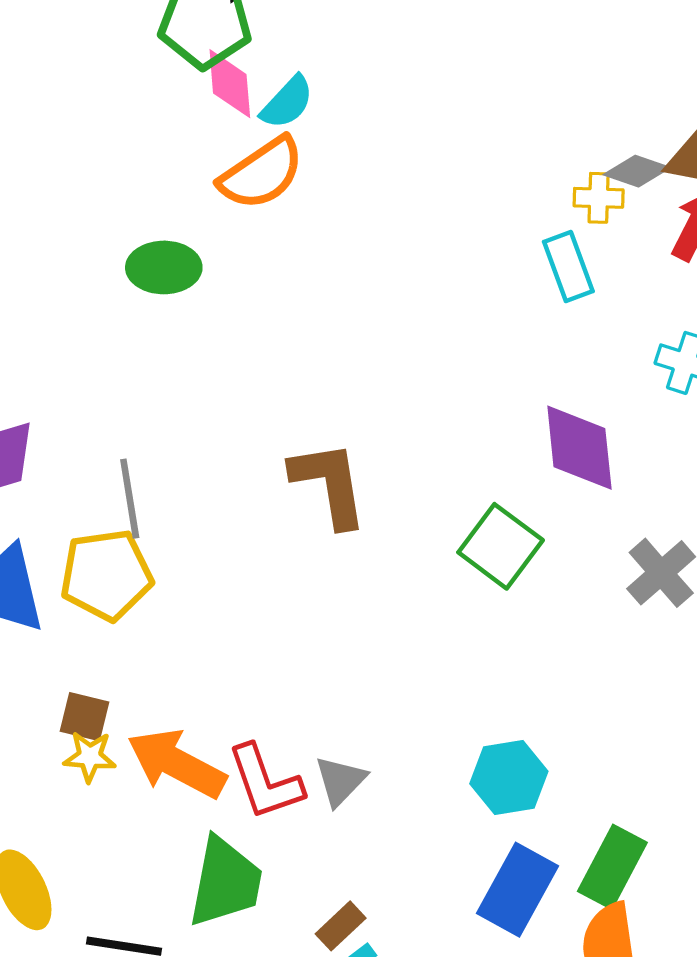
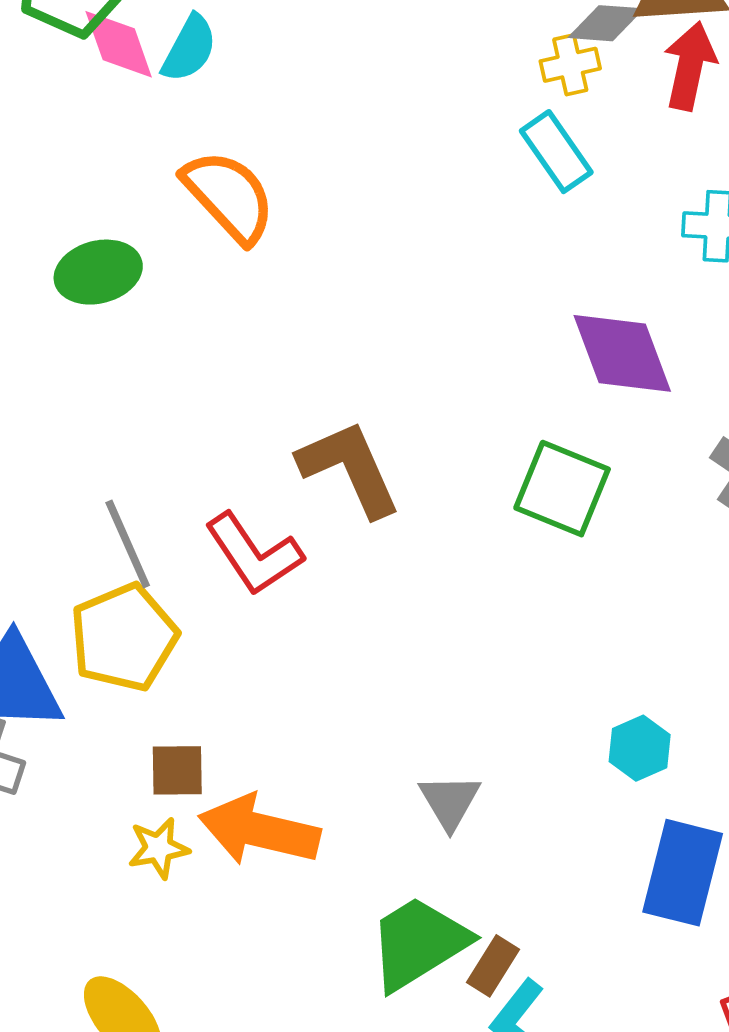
orange semicircle: (262, 173) -> (229, 196), moved, turned -84
brown square: (84, 717) -> (177, 770), moved
cyan hexagon: (509, 777) -> (640, 748), size x0.7
red L-shape: (265, 782) -> (254, 554), moved
green trapezoid: (225, 882) -> (419, 943), moved, turned -118

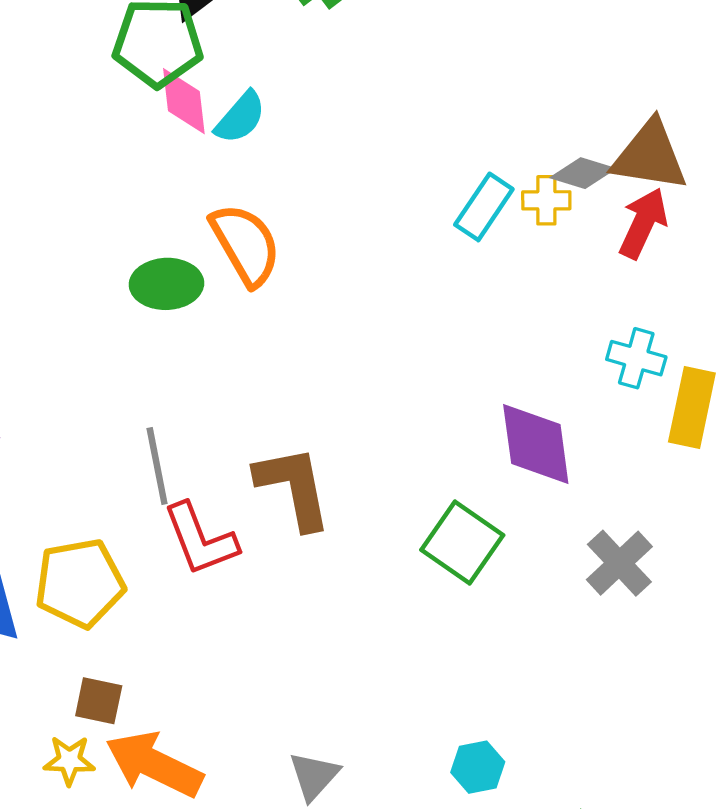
cyan rectangle: (556, 152) -> (484, 207), moved, turned 56
green ellipse: (98, 272) -> (166, 284), moved
gray line: (128, 544) -> (157, 466), moved

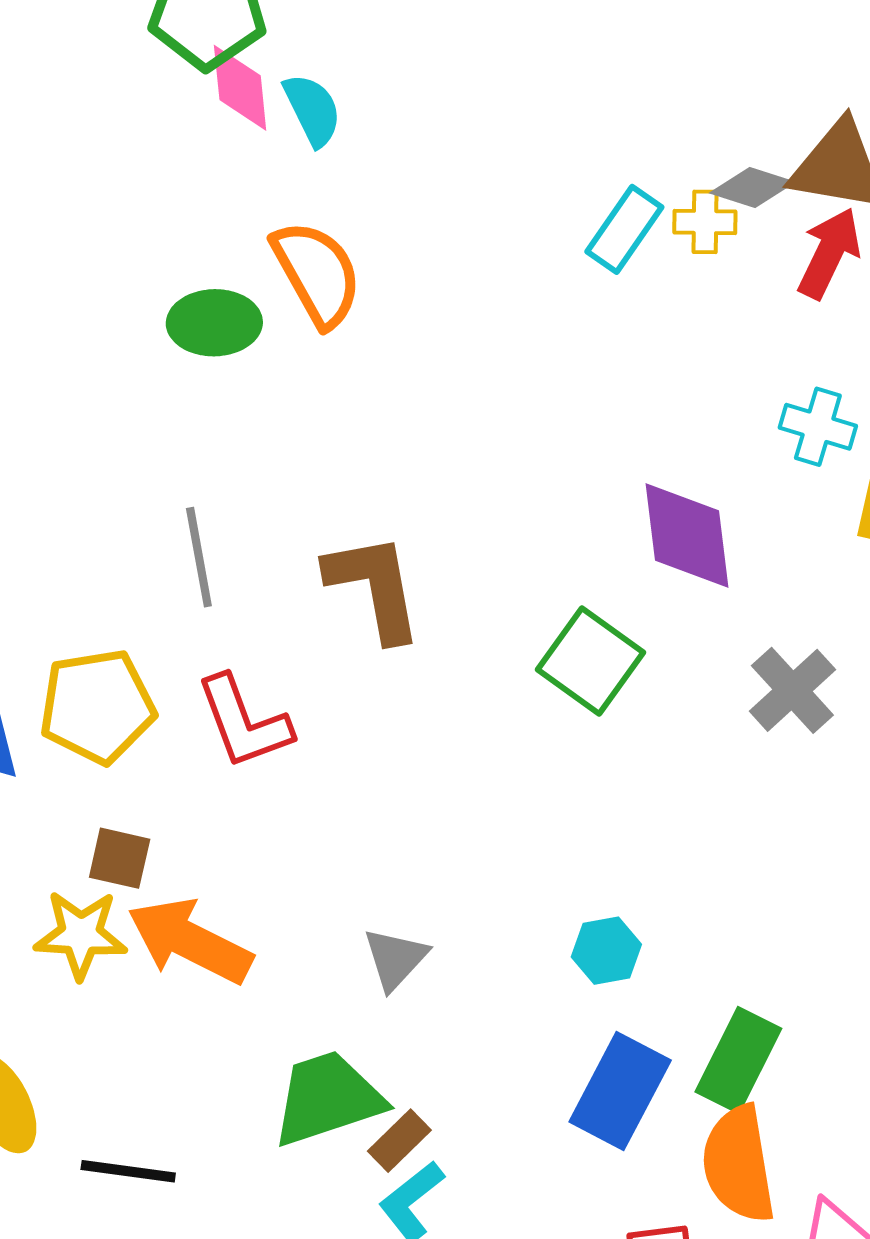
cyan semicircle: (240, 117) -> (312, 110), turned -68
red L-shape: (200, 539) -> (244, 722), moved
yellow star: (69, 760) -> (81, 935), size x1.4

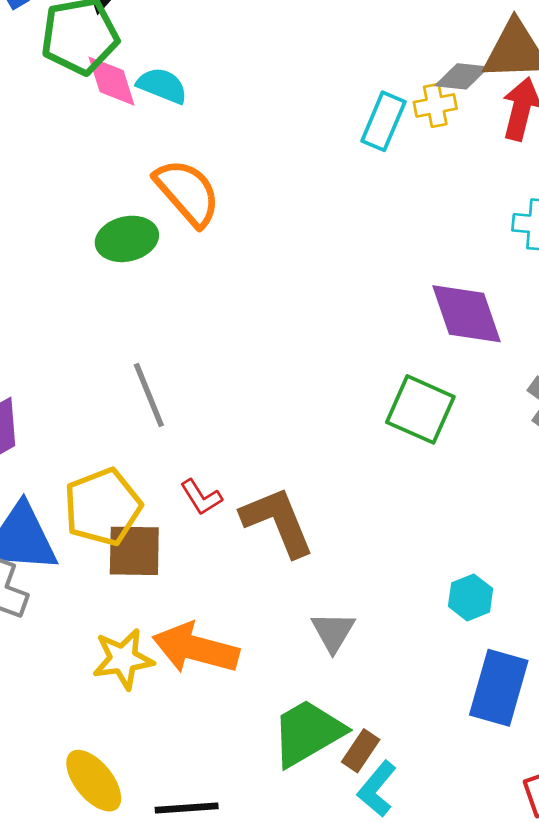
cyan semicircle: (312, 110) -> (162, 86), turned -30
brown L-shape: (374, 587) -> (278, 522), moved
red L-shape: (244, 722) -> (201, 497), size x0.6
brown square: (120, 858) -> (134, 551), moved, size x1.4

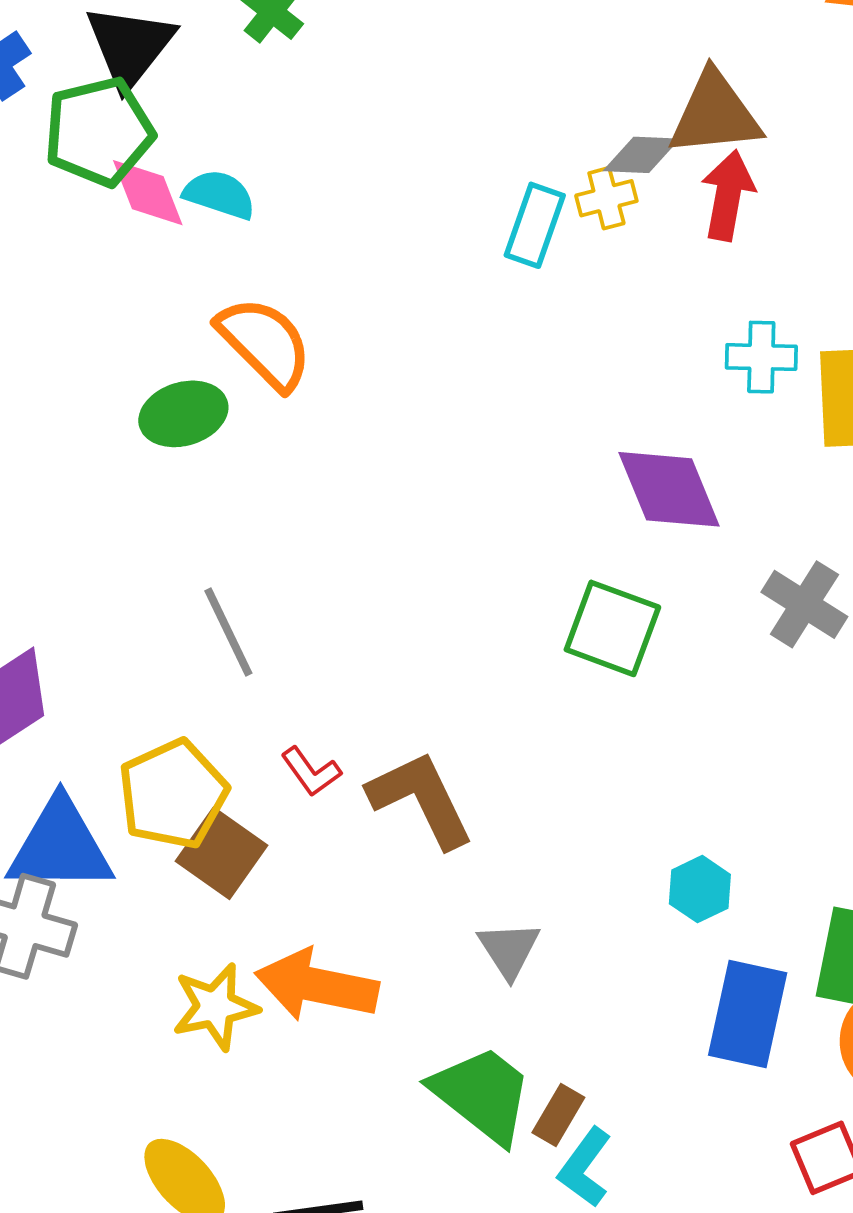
brown square: (134, 551) -> (222, 853), turned 38
green trapezoid: (308, 733) -> (482, 1094), turned 72

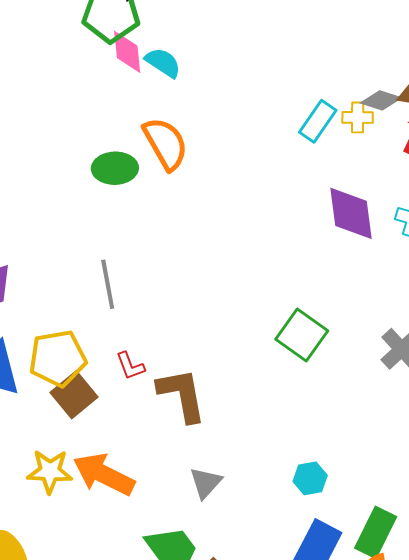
purple diamond: (669, 489) -> (351, 213), moved

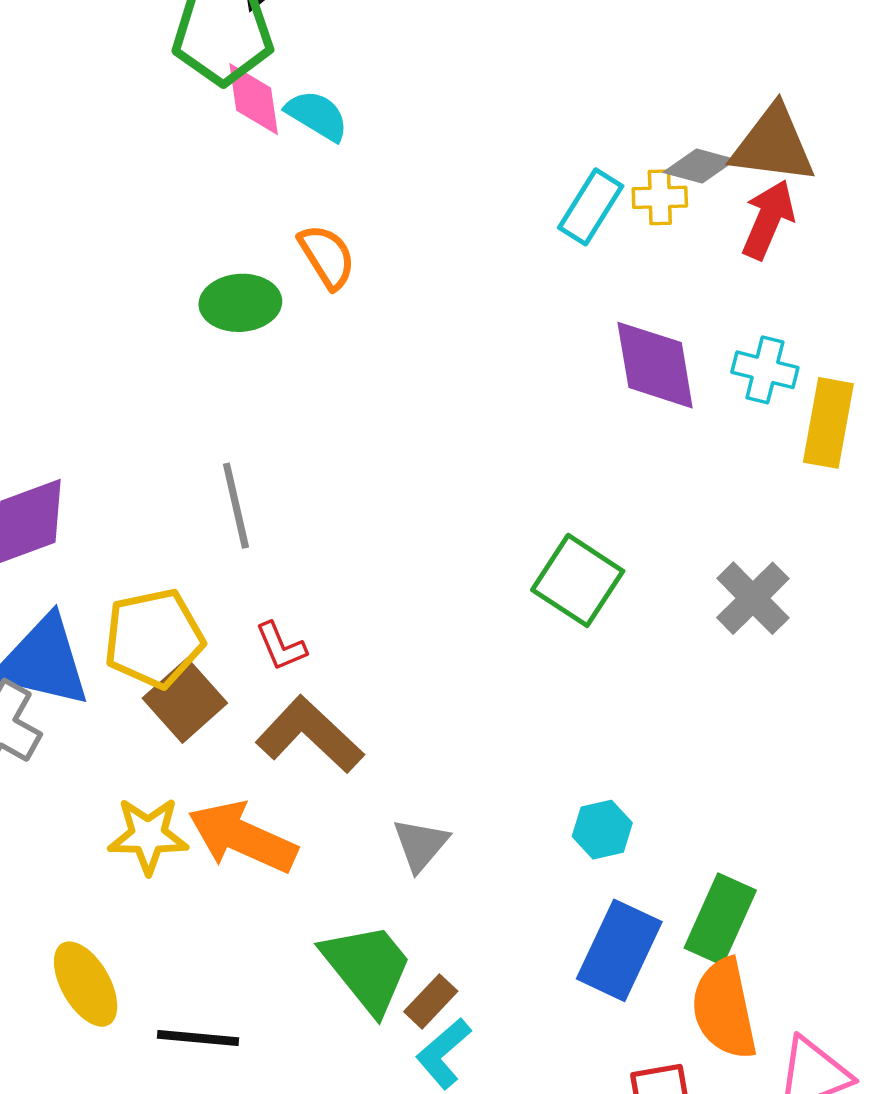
orange semicircle: (166, 144) -> (327, 256), size x0.7
brown L-shape: (182, 395) -> (310, 735), moved, turned -34

